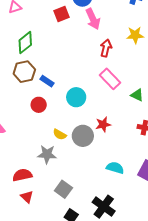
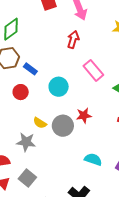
red arrow: (106, 48) -> (73, 40), moved
gray square: (63, 189) -> (27, 178), moved

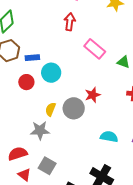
blue rectangle: (30, 69) -> (32, 58), turned -32
cyan circle: (59, 87) -> (51, 73), moved
yellow semicircle: (40, 123) -> (50, 109), turned 88

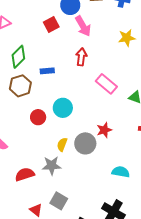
blue rectangle: (32, 58) -> (47, 71), moved
red semicircle: (18, 154) -> (25, 174), moved

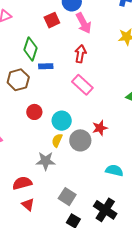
green diamond: (18, 57) -> (30, 49), moved, turned -30
pink rectangle: (106, 84) -> (82, 85), moved
cyan circle: (63, 108) -> (62, 121), moved
red semicircle: (25, 174) -> (22, 183), moved
gray square: (59, 201) -> (67, 197), moved

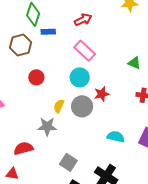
red arrow: (80, 54) -> (83, 20), turned 54
cyan circle: (62, 121) -> (80, 77), moved
red triangle: (28, 205) -> (12, 174), moved, turned -32

